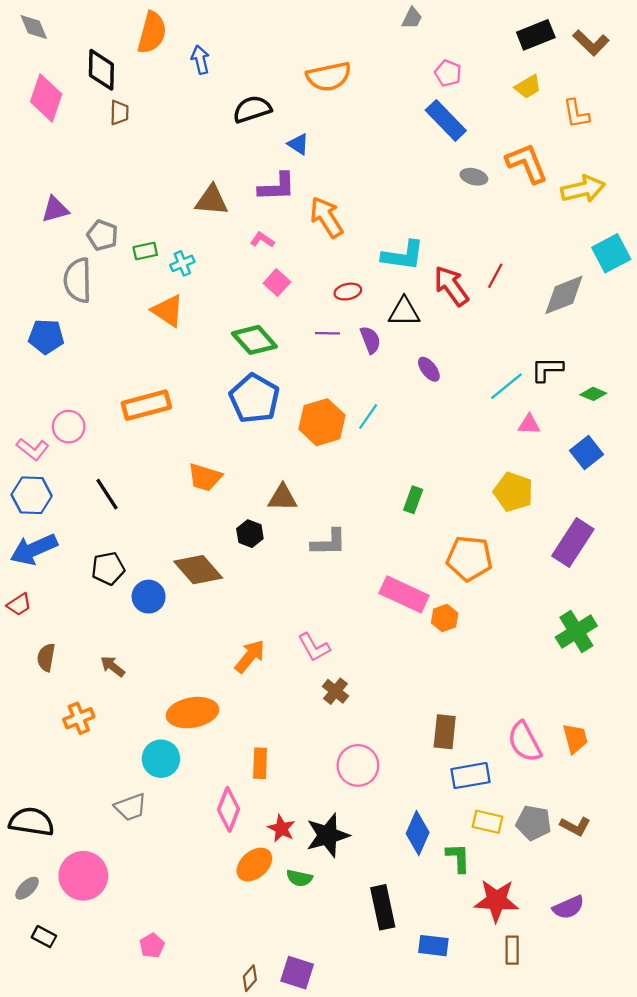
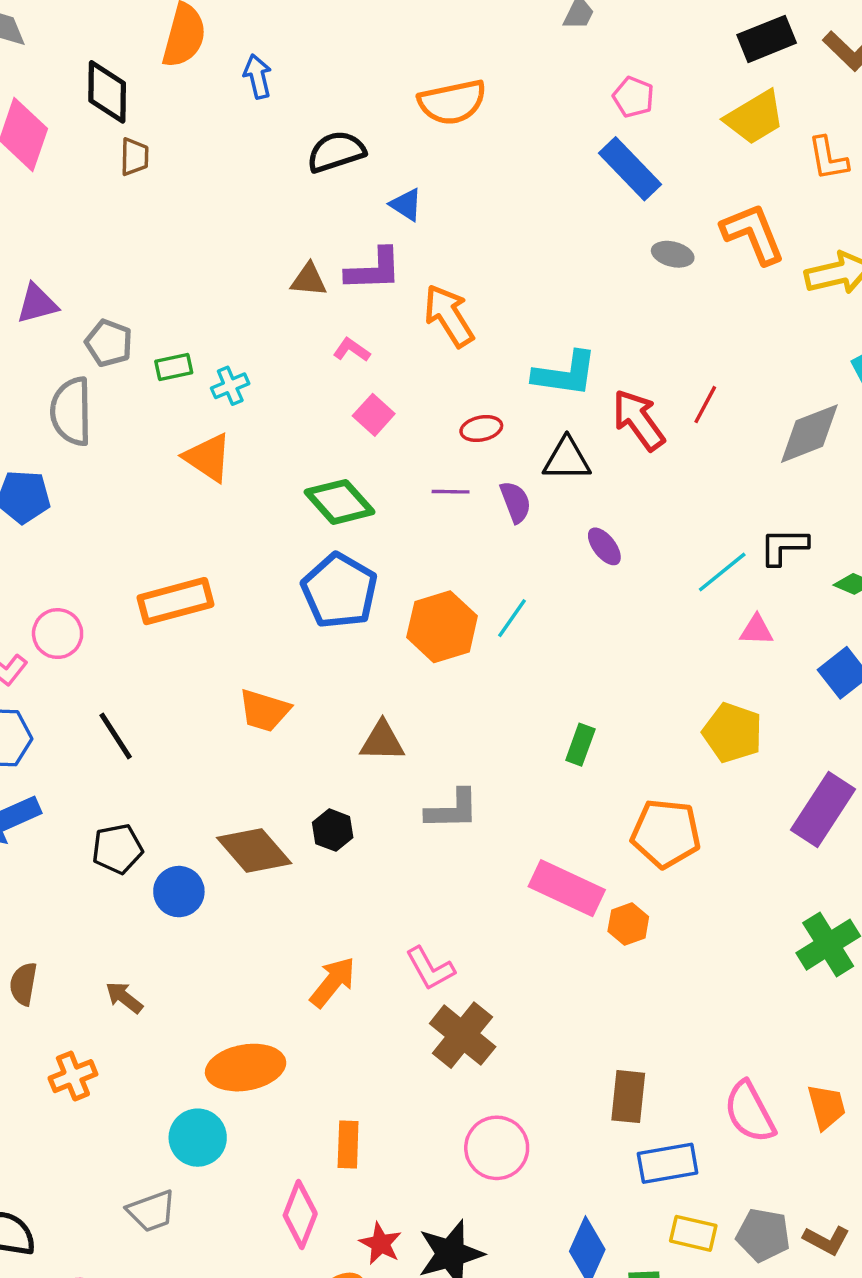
yellow trapezoid: (528, 87) -> (755, 118), size x1.5
brown triangle: (212, 200) -> (309, 280), moved, size x0.7
black hexagon: (250, 534) -> (333, 830), moved
brown cross: (335, 691) -> (463, 1035), size x1.6

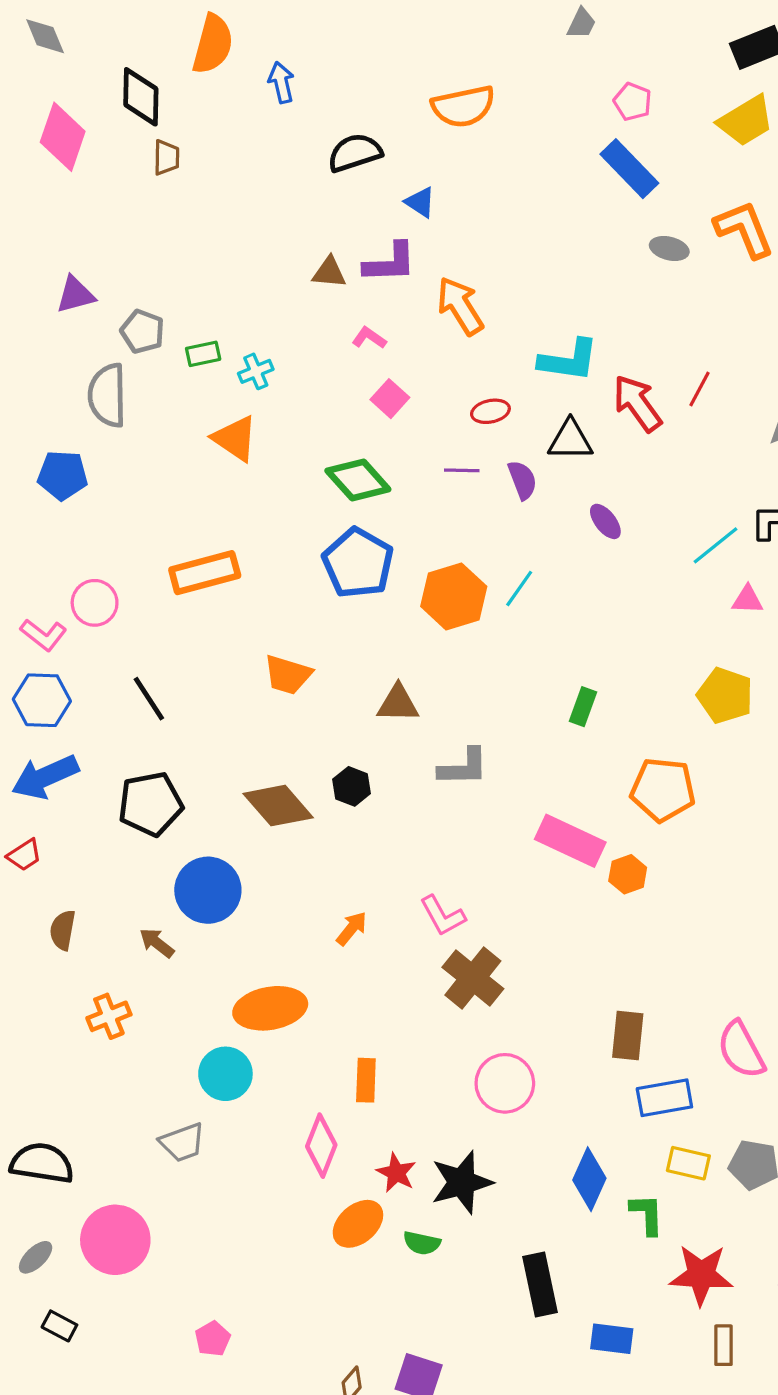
black pentagon: (117, 849) -> (150, 804), size x1.4
blue circle: (179, 892) -> (208, 890), moved, size x1.4
orange arrow: (333, 982) -> (352, 929), size x0.7

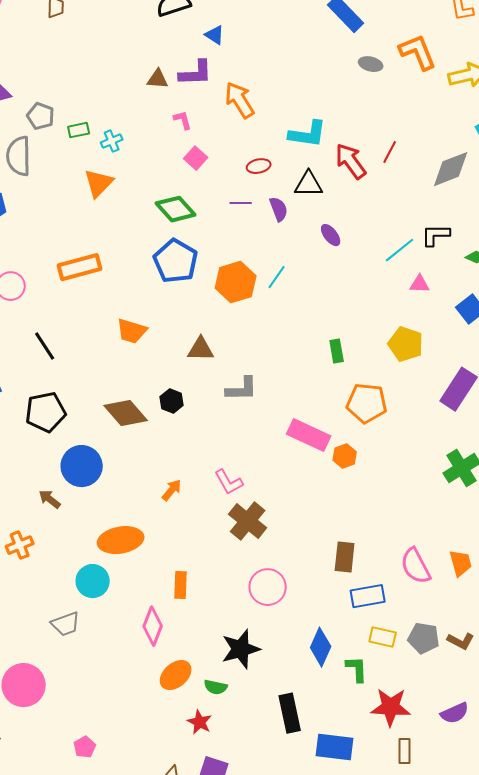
pink L-shape: (369, 338) -> (183, 120), turned 40
orange triangle: (235, 438) -> (99, 183), turned 40
green rectangle: (583, 707) -> (337, 351), moved, turned -30
red star: (396, 1173) -> (200, 722), moved
blue rectangle: (612, 1339) -> (335, 747), size x1.4

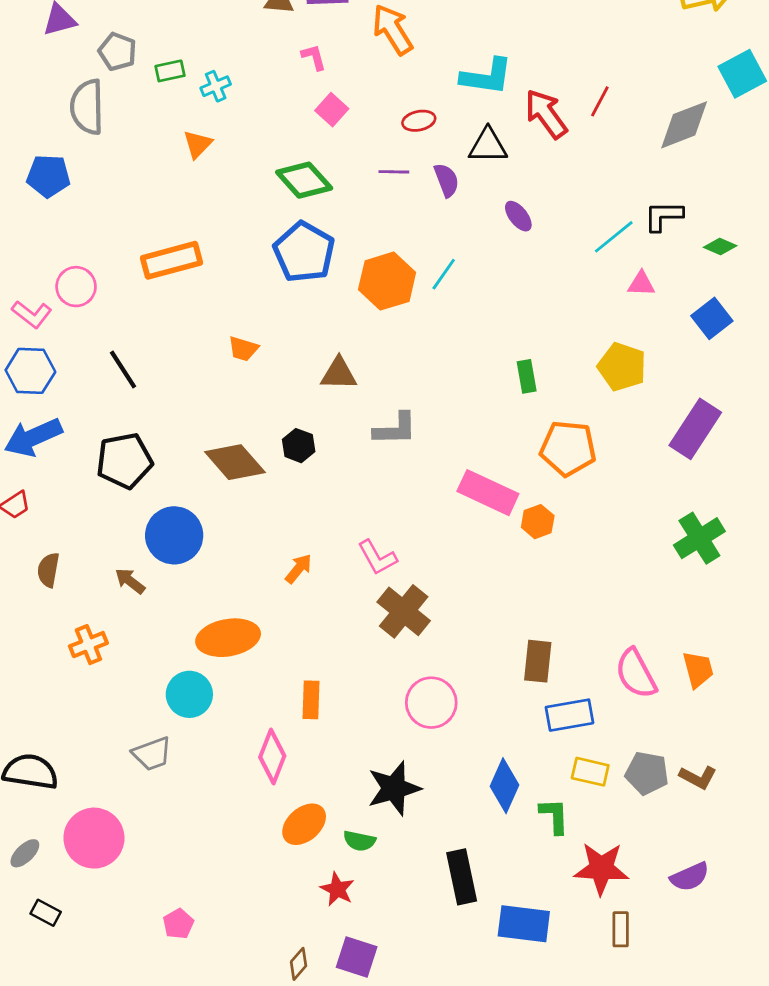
orange triangle: (99, 183) -> (198, 144), size x0.7
orange trapezoid: (132, 331) -> (243, 349), size x0.7

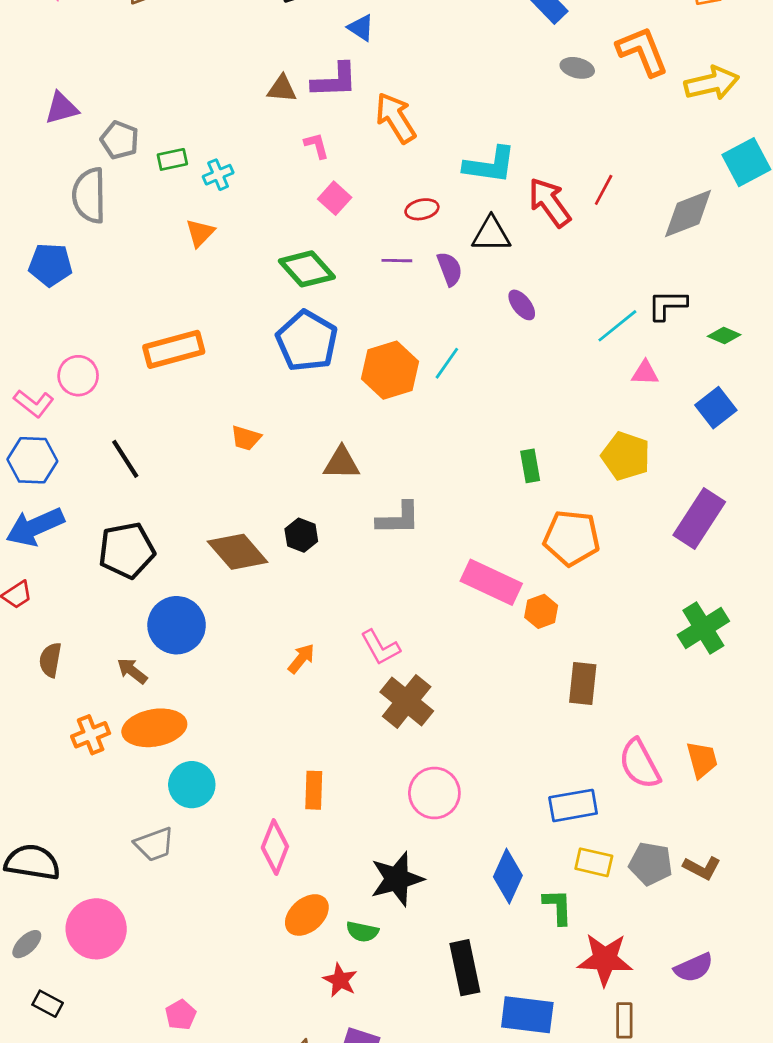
orange ellipse: (228, 638) -> (154, 728), moved
brown rectangle: (538, 661) -> (583, 683), moved

